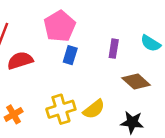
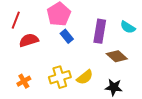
purple rectangle: (114, 49) -> (100, 31), size x1.6
blue rectangle: (70, 55) -> (67, 36), turned -56

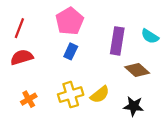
blue rectangle: (67, 36) -> (71, 51), moved, turned 64
red semicircle: (29, 40) -> (22, 57), moved

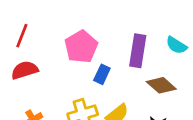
pink pentagon: (69, 21) -> (81, 47), moved
blue rectangle: (71, 51) -> (102, 74), moved

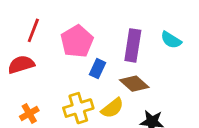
red line: (22, 36) -> (33, 30), moved
brown diamond: (161, 85) -> (134, 84), moved

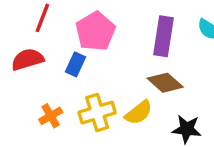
blue rectangle: (97, 69) -> (76, 64), moved
orange cross: (29, 114) -> (51, 116), moved

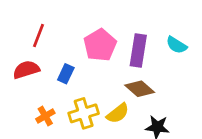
pink pentagon: (95, 31) -> (100, 45), moved

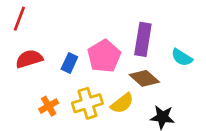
red line: (39, 36) -> (19, 19), moved
pink pentagon: (100, 45) -> (104, 56), moved
cyan semicircle: (176, 45) -> (182, 57), moved

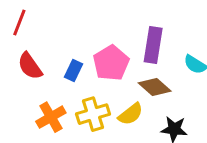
red semicircle: (29, 59) -> (30, 66), turned -108
orange cross: (49, 106) -> (51, 117), size x1.4

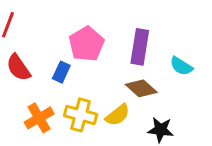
pink pentagon: (111, 63) -> (86, 44), moved
yellow cross: (93, 114) -> (81, 115), turned 32

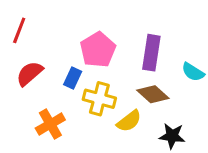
red semicircle: (18, 68) -> (30, 73), turned 84
yellow cross: (81, 115) -> (99, 99), moved

